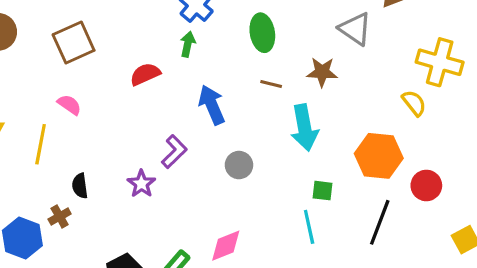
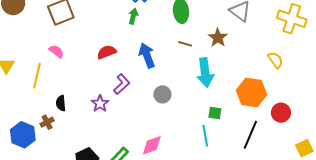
yellow cross: (440, 62) -> (292, 19), moved
brown star: (322, 72) -> (218, 38), turned 30
red semicircle: (145, 74) -> (107, 52), moved

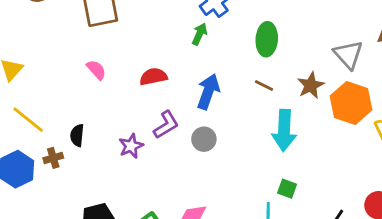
pink semicircle: (56, 51) -> (96, 70), moved
blue arrow: (147, 55) -> (208, 92), turned 30
yellow line: (37, 76) -> (28, 120), moved, turned -75
orange hexagon: (252, 93) -> (351, 103), moved
gray circle: (162, 94) -> (204, 139), moved

